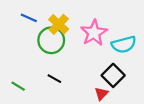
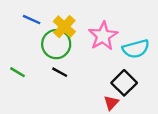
black line: (54, 79) -> (60, 72), moved
green line: (18, 86) -> (18, 72), moved

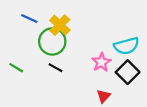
pink star: (103, 36) -> (101, 62), moved, size x0.7
black square: (124, 83) -> (128, 72), moved

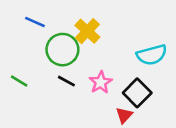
yellow cross: (60, 25) -> (87, 31), moved
pink star: (101, 62) -> (101, 82), moved
black square: (128, 72) -> (137, 93), moved

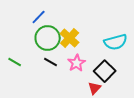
blue line: (35, 22) -> (39, 17), moved, turned -70
yellow cross: (87, 31) -> (70, 38), moved

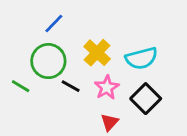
green circle: (48, 38) -> (48, 61), moved
cyan semicircle: (116, 42) -> (141, 58), moved
red triangle: (95, 88) -> (110, 122), moved

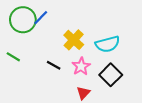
green circle: (48, 61) -> (23, 20), moved
green line: (21, 86) -> (13, 57), moved

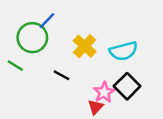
green circle: (23, 20) -> (32, 38), moved
pink star: (81, 66) -> (104, 92), moved

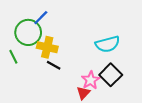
yellow cross: (85, 46) -> (47, 47), moved, turned -30
green line: (15, 66) -> (13, 57), turned 32

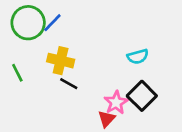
green circle: (28, 32) -> (28, 23), moved
cyan semicircle: (108, 44) -> (138, 57), size x0.7

